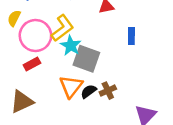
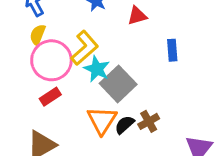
yellow semicircle: (14, 18) -> (38, 35), moved
gray square: (86, 59) -> (118, 84), turned 32

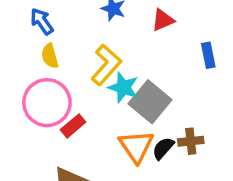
yellow semicircle: (38, 35) -> (50, 56), turned -30
pink circle: (51, 60) -> (47, 103), moved
brown cross: (149, 121) -> (191, 141), turned 30

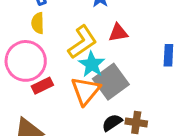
red triangle: (163, 20) -> (118, 33), moved
orange triangle: (136, 146) -> (86, 91), moved

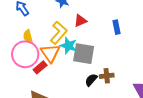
yellow semicircle: (38, 23) -> (28, 37), moved
gray square: (111, 82) -> (84, 54), turned -30
orange triangle: (86, 91) -> (50, 53), moved

